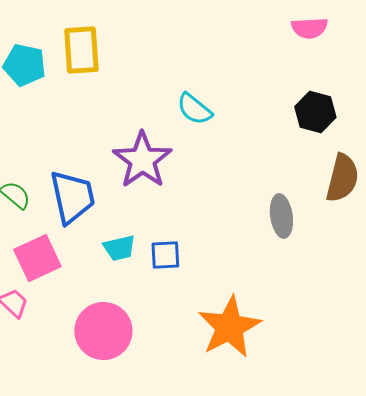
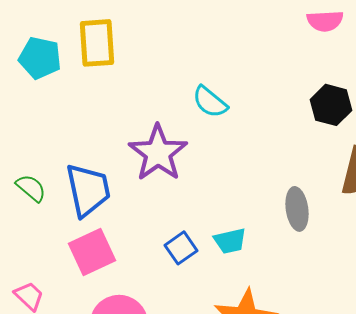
cyan trapezoid: (119, 248) -> (230, 241), moved
blue square: (165, 255) -> (181, 248), turned -32
pink square: (37, 258) -> (92, 252), moved

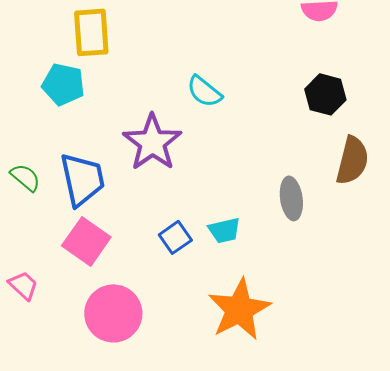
cyan pentagon: (40, 58) -> (63, 84), moved
pink square: (92, 252) -> (86, 241), turned -30

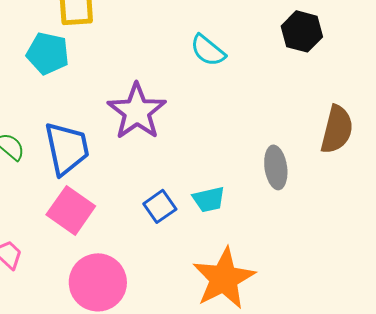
cyan semicircle: (204, 91) -> (208, 50), moved
black hexagon: (325, 94) -> (302, 31), moved

